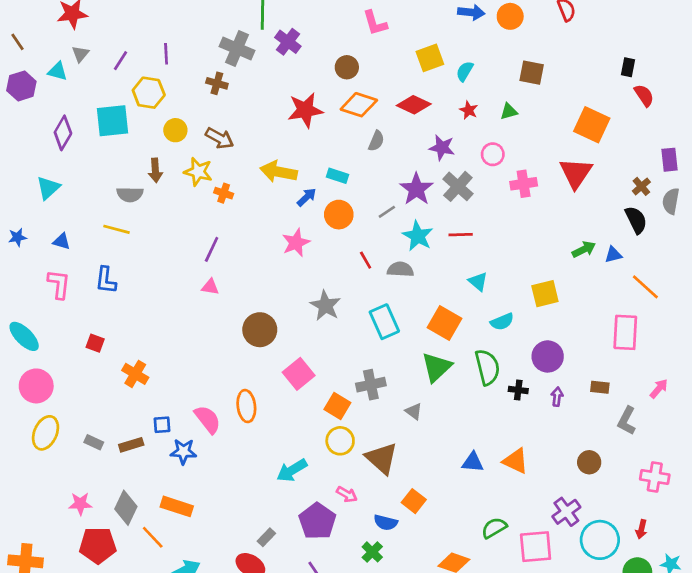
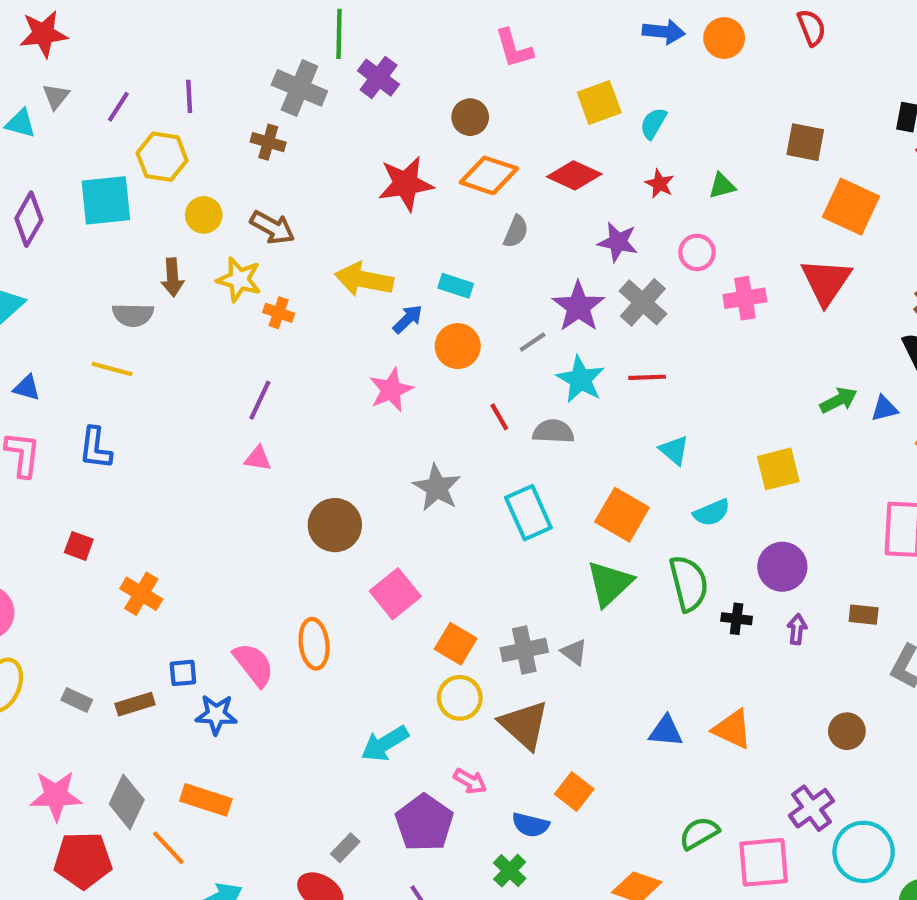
brown square: (532, 73) -> (805, 142), moved
gray cross: (371, 385) -> (524, 650), moved
pink star: (80, 504) -> (56, 796), size x1.4

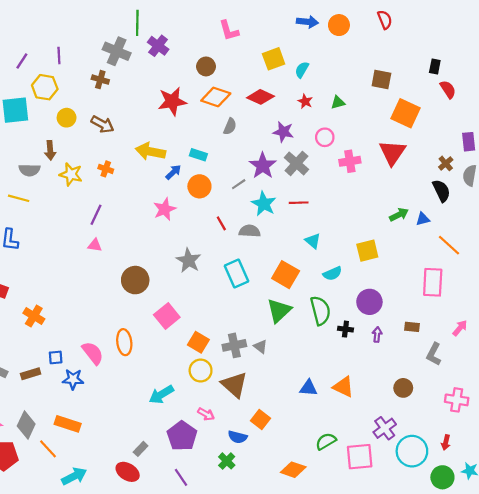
yellow star: (239, 279) -> (71, 174), moved

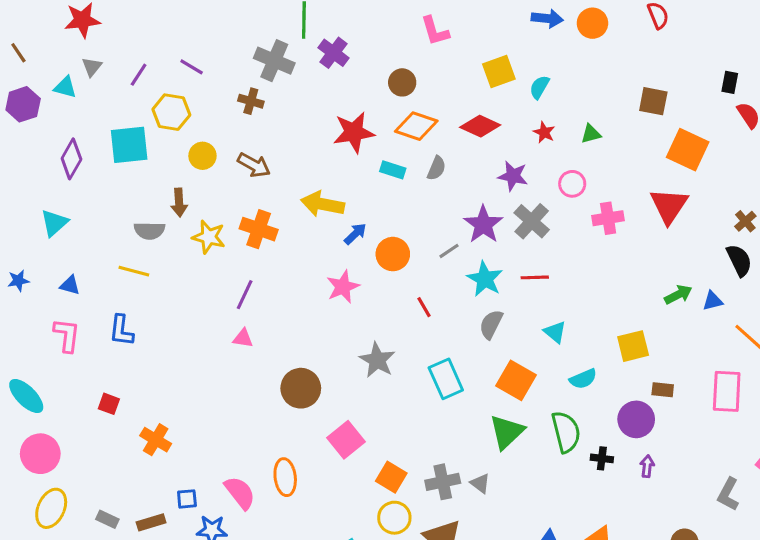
purple line: (59, 56) -> (192, 67), turned -56
cyan rectangle: (198, 155) -> (393, 170), moved
orange cross: (106, 169) -> (259, 229), size x1.6
gray semicircle: (250, 231) -> (491, 324), moved, turned -66
brown rectangle: (412, 327) -> (663, 390), moved

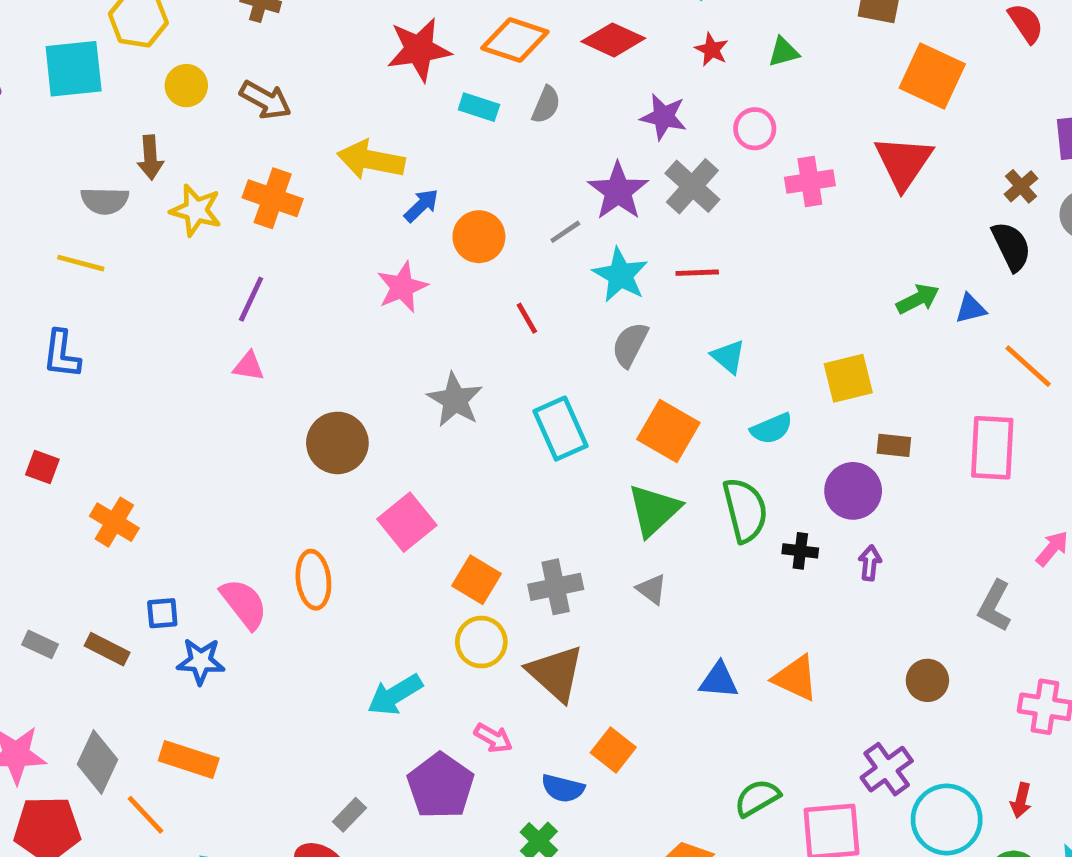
gray triangle: (480, 483) -> (652, 589), moved
brown rectangle: (151, 522) -> (107, 649), turned 44

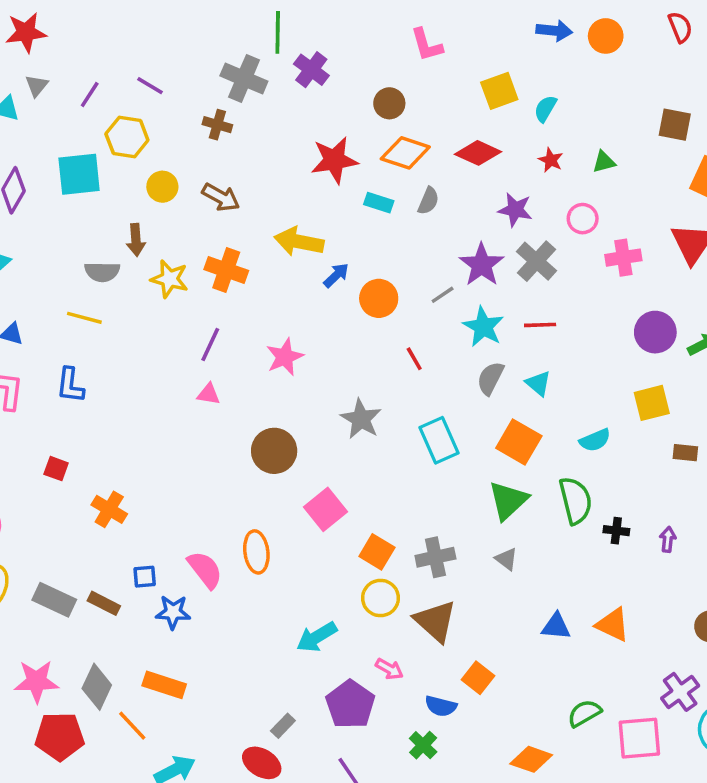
pink star: (402, 287) -> (285, 357), moved
cyan triangle: (728, 357) -> (538, 383), moved
purple circle: (853, 491) -> (655, 332), moved
gray rectangle: (40, 644) -> (54, 600), size x1.6

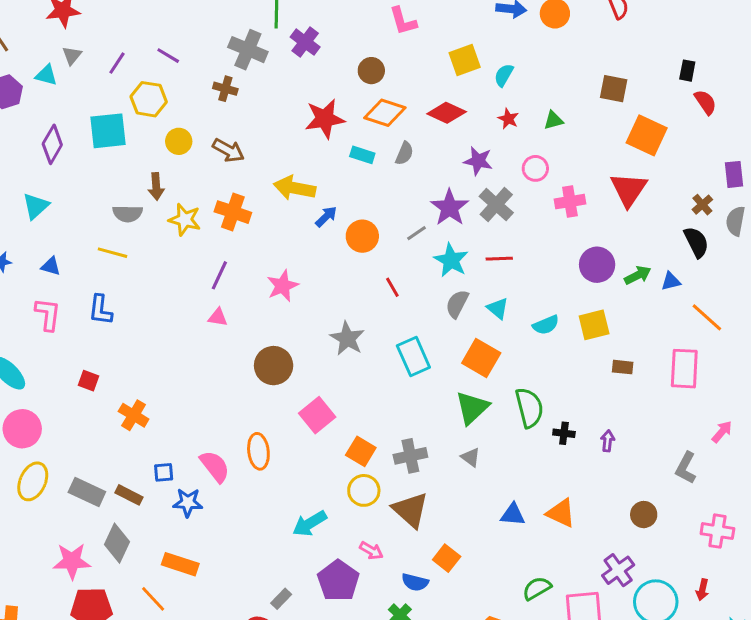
cyan semicircle: (595, 440) -> (546, 325), moved
gray diamond: (97, 687) -> (117, 543), moved

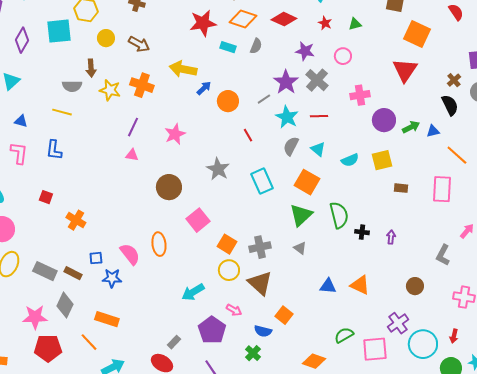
pink cross: (570, 202) -> (360, 95), moved

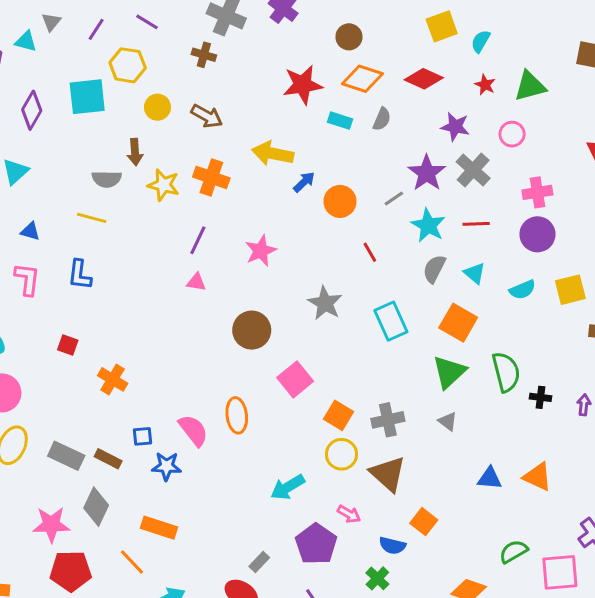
green triangle: (355, 24) -> (530, 86), size x1.6
purple circle: (384, 120) -> (537, 234), moved

